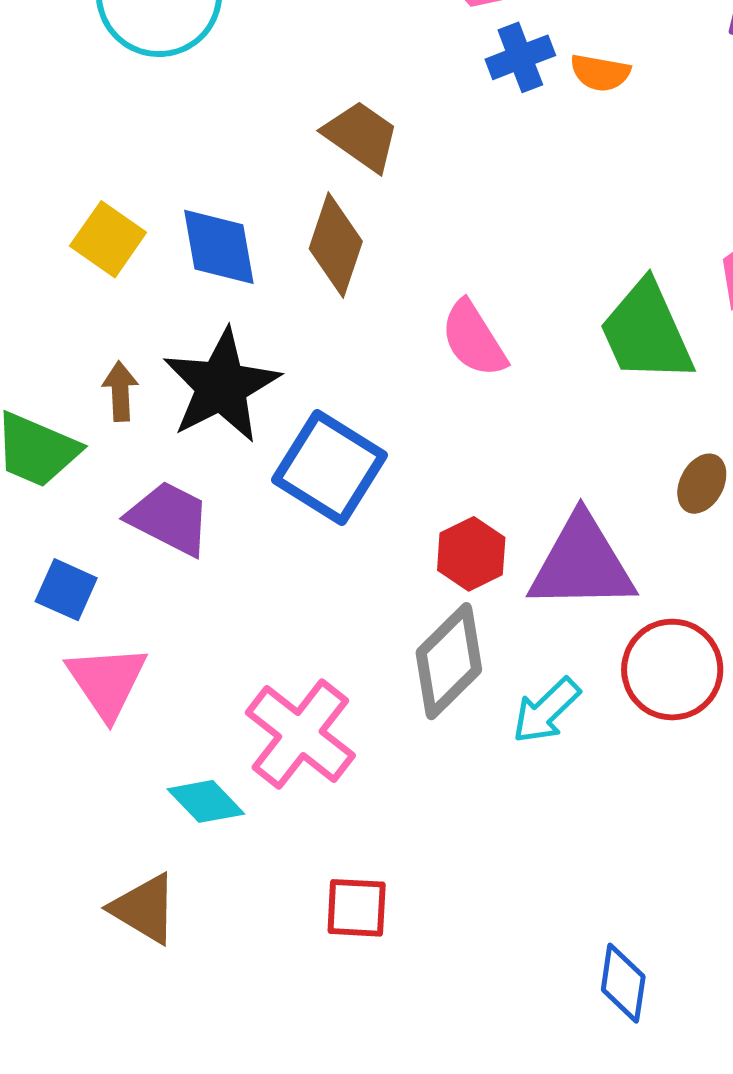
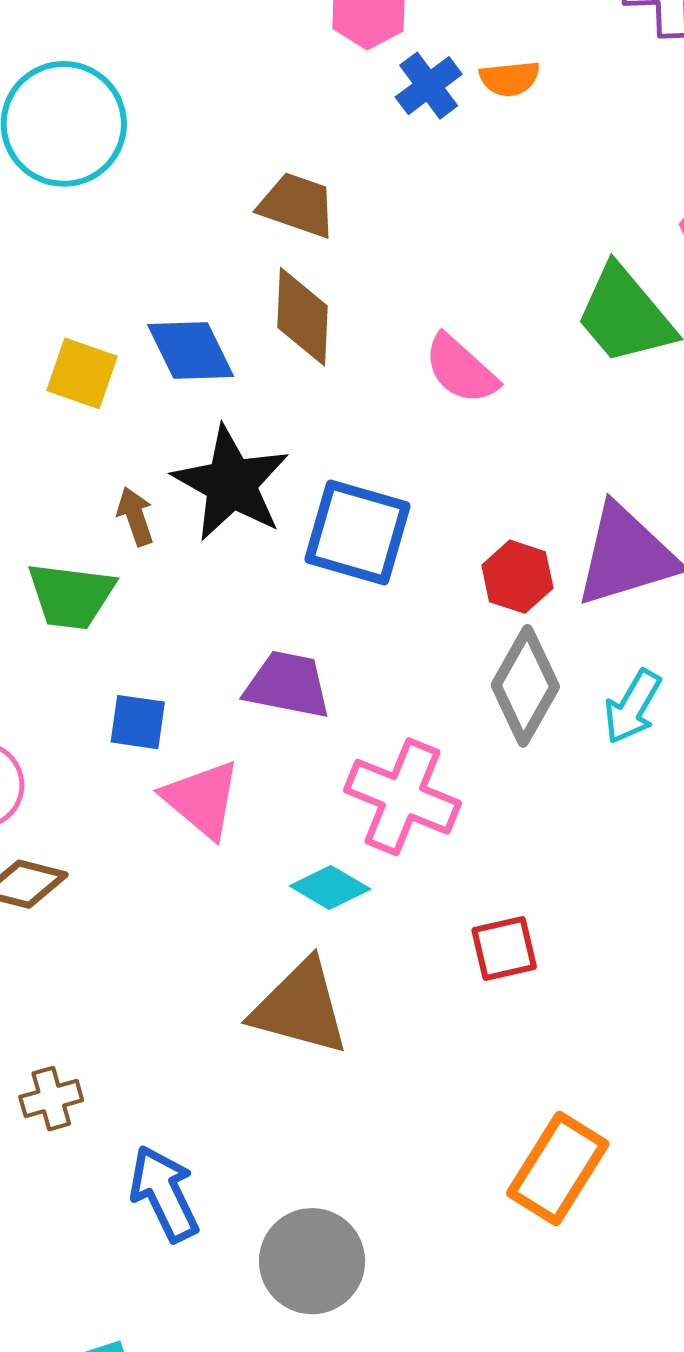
purple trapezoid: (169, 518) -> (288, 685), moved
brown triangle: (144, 909) -> (300, 1007), size x1.4

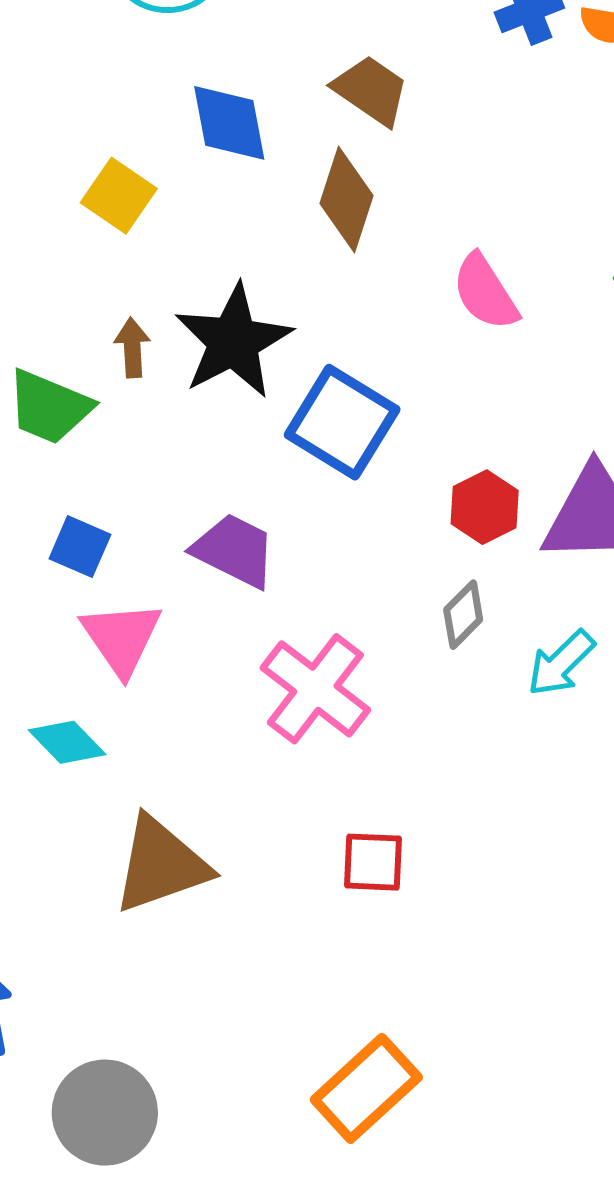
blue diamond: (191, 350) -> (229, 123), moved
gray diamond: (525, 686) -> (463, 615), size x0.6
cyan diamond: (330, 887) -> (67, 742), moved
brown triangle: (300, 1007) -> (161, 865), turned -50

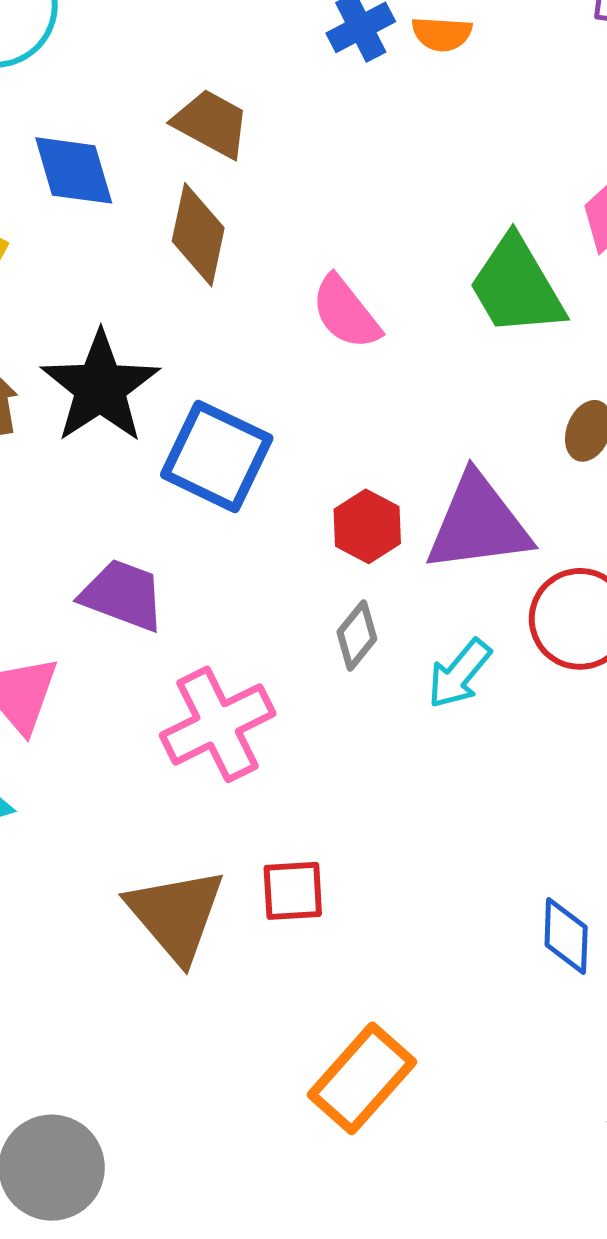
pink cross: (315, 689) -> (218, 724), turned 32
brown triangle: (161, 865) -> (176, 915), moved, turned -45
orange rectangle: (366, 1088) -> (362, 1078), moved

